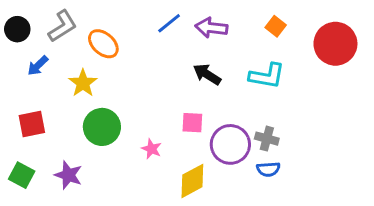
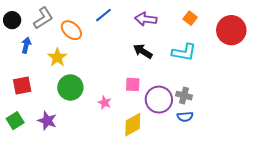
blue line: (169, 23) -> (104, 15), moved
blue arrow: (38, 66) -> (26, 45), turned 147
green square: (22, 175) -> (15, 121), turned 30

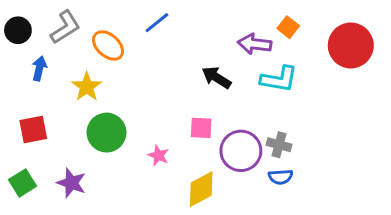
purple arrow: (146, 19) -> (255, 44), moved

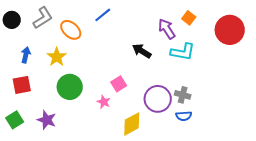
purple arrow: (255, 44) -> (167, 29), turned 50
blue arrow: (39, 68) -> (26, 55), moved
pink square: (201, 128) -> (119, 84), moved, turned -35

